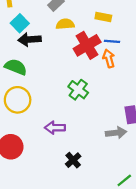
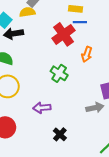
yellow semicircle: (65, 24) -> (27, 12), moved
blue line: (112, 41) -> (80, 22), moved
orange arrow: (109, 58) -> (87, 54), moved, turned -140

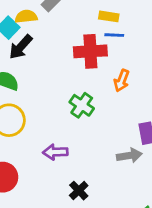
yellow semicircle: (27, 12) -> (26, 17), moved
black arrow: (14, 34) -> (21, 47), turned -42
red cross: (64, 34) -> (90, 51), turned 30

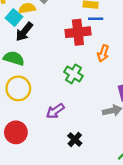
purple arrow: (55, 152) -> (55, 111), turned -30

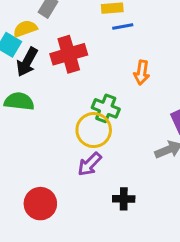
red cross: (78, 32) -> (69, 54), moved
yellow circle: (18, 88) -> (94, 130), moved
black cross: (75, 139) -> (124, 199), turned -32

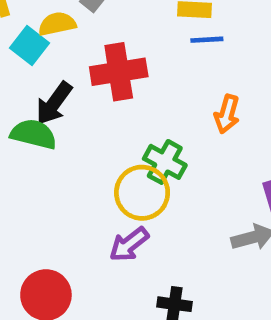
black arrow: (27, 62) -> (54, 103), moved

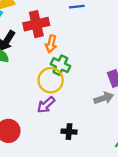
orange arrow: (227, 114) -> (51, 44), moved

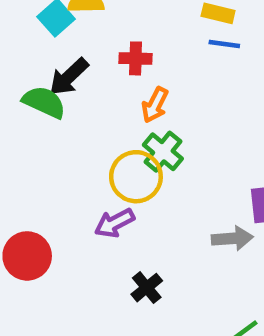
red cross: (36, 24) -> (136, 58), size x0.6
black cross: (69, 132) -> (147, 288), turned 32

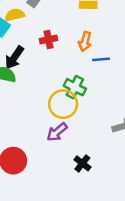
blue line: (224, 44) -> (101, 59), moved
orange arrow: (155, 105) -> (85, 41), moved

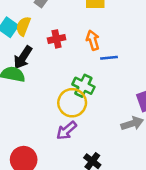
yellow semicircle: (15, 15) -> (23, 26), moved, turned -54
orange arrow: (85, 41) -> (93, 40), turned 150

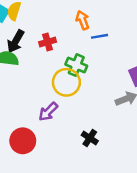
red cross: (57, 39) -> (48, 42), moved
purple arrow: (67, 131) -> (48, 112), moved

